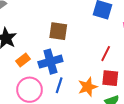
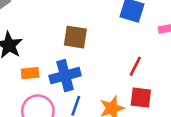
orange rectangle: (23, 60) -> (30, 73), turned 32

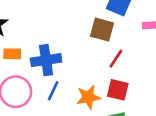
brown square: (75, 37) -> (102, 30), moved

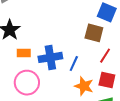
blue line: (53, 91) -> (74, 64), moved
orange star: (88, 97) -> (84, 86), turned 30

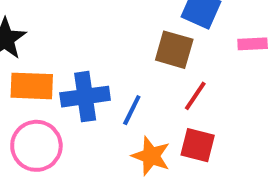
orange rectangle: (24, 53) -> (32, 86), size x1.5

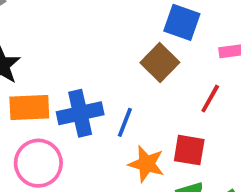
brown square: (174, 50) -> (160, 62), turned 33
red line: (195, 96) -> (210, 99), moved

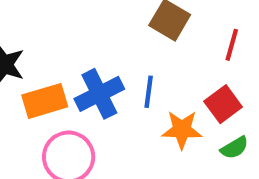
red square: (189, 150) -> (223, 104), turned -32

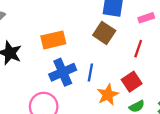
orange rectangle: (45, 101) -> (53, 40), moved
orange star: (182, 130) -> (108, 95), turned -30

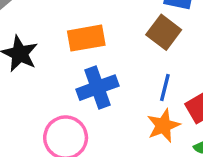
blue line: (90, 72) -> (165, 87), moved

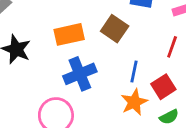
brown square: (164, 32) -> (115, 29), moved

